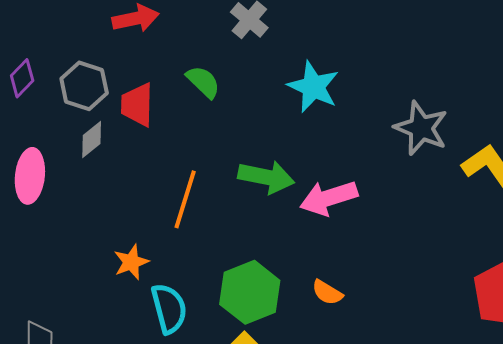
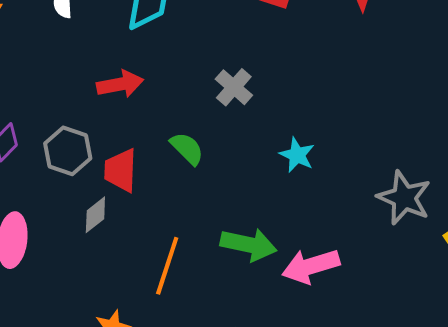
cyan star: (313, 87) -> (297, 155), size x0.7
gray diamond: (92, 139) -> (95, 215), moved

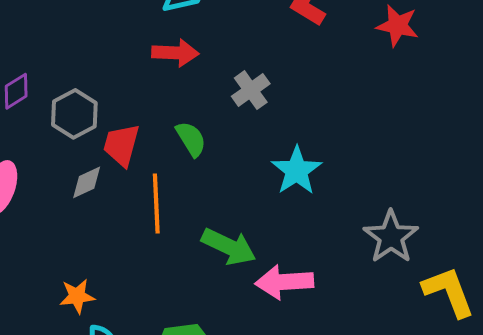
red arrow: (120, 84) -> (175, 53), moved
cyan star: (297, 155) -> (297, 171), size x1.4
orange line: (167, 266) -> (156, 204), moved, turned -34

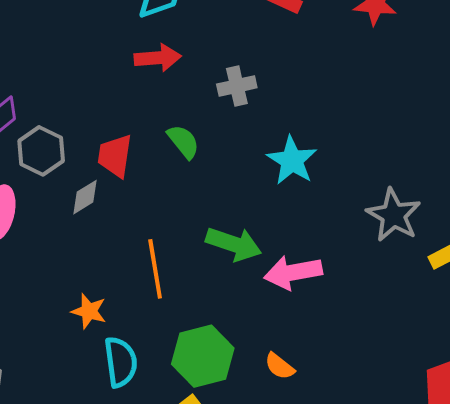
gray cross: (251, 90) -> (237, 86), turned 30
gray hexagon: (74, 114) -> (41, 151), moved
orange line: (156, 204) -> (155, 269), moved
orange star: (77, 296) -> (89, 311), turned 30

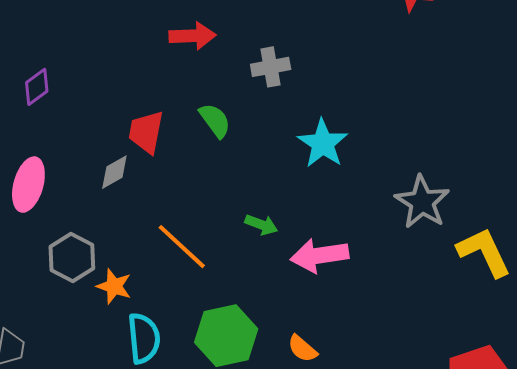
gray hexagon: (41, 151) -> (72, 257), moved
green arrow: (234, 244) -> (261, 225), size x0.6
orange line: (155, 269) -> (182, 247), turned -40

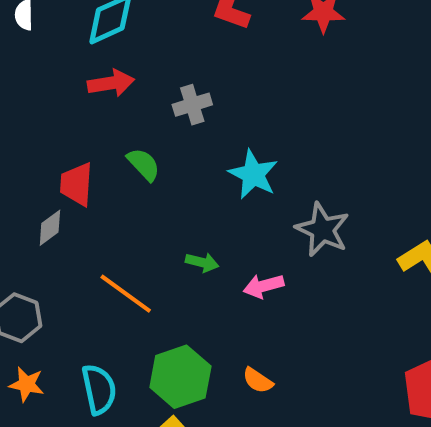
gray star: (422, 202) -> (322, 230), moved
pink arrow: (319, 255) -> (263, 286), size x0.7
orange star: (114, 286) -> (27, 384), moved

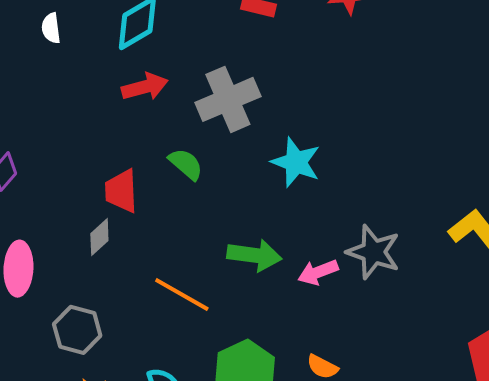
gray cross: (192, 105) -> (228, 99), size x1.6
gray star: (322, 230) -> (373, 252), moved
green arrow: (202, 262) -> (254, 255), size x1.6

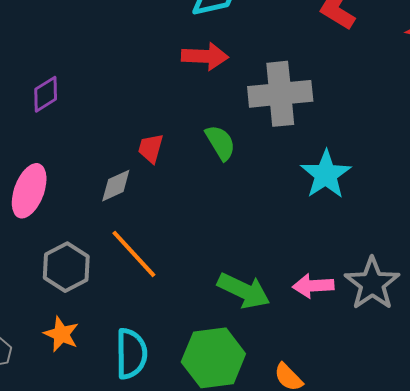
red trapezoid: (121, 191) -> (151, 148), size x0.7
green arrow: (254, 255) -> (244, 291), moved
orange line: (182, 294) -> (134, 254), moved

